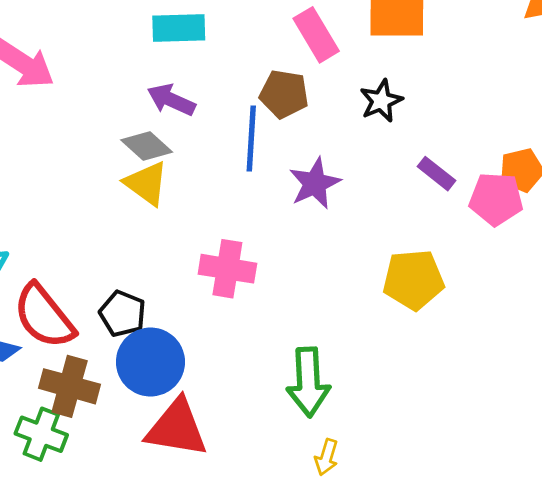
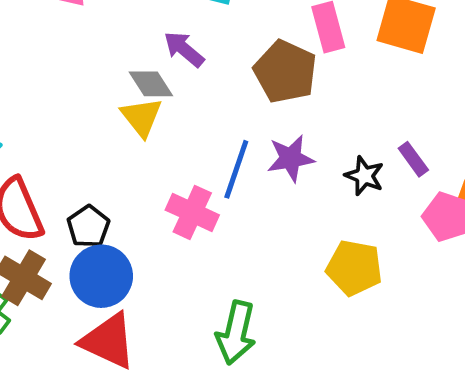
brown pentagon: (284, 94) -> (285, 72), size x1.4
black star: (381, 101) -> (364, 176), moved, turned 30
blue line: (251, 138) -> (236, 169), moved
purple rectangle: (436, 174) -> (413, 159), moved

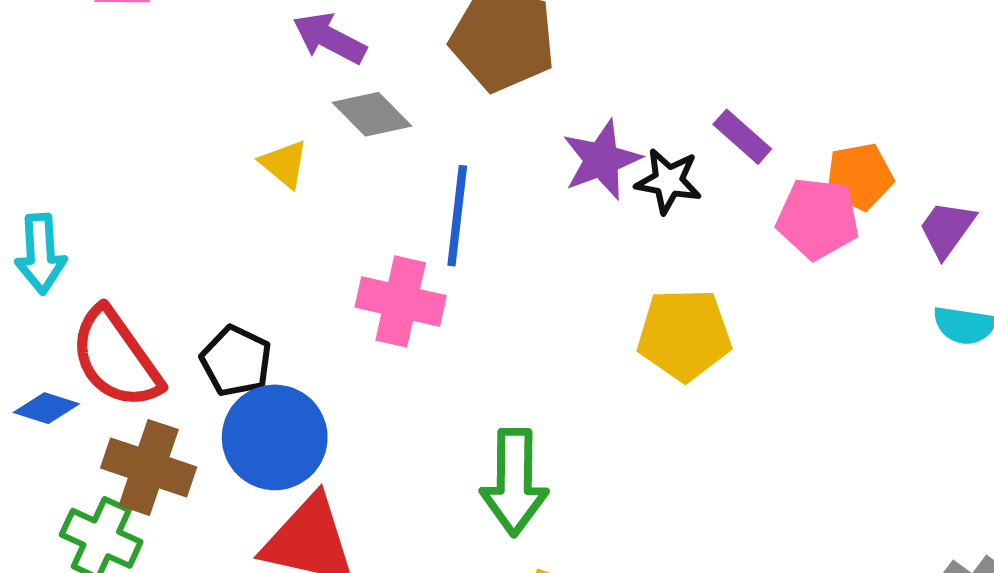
gray diamond: (151, 84) -> (372, 114), moved
yellow triangle: (141, 117) -> (284, 164), size x0.7
purple star: (291, 158) -> (602, 160), moved

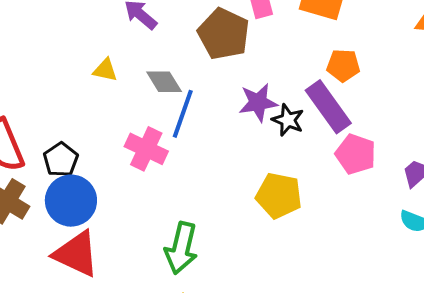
gray diamond: (372, 114) -> (164, 82), moved
purple rectangle: (742, 137) -> (328, 107), size x1.8
yellow triangle: (284, 164) -> (105, 70), turned -40
orange pentagon: (859, 177) -> (343, 65), moved

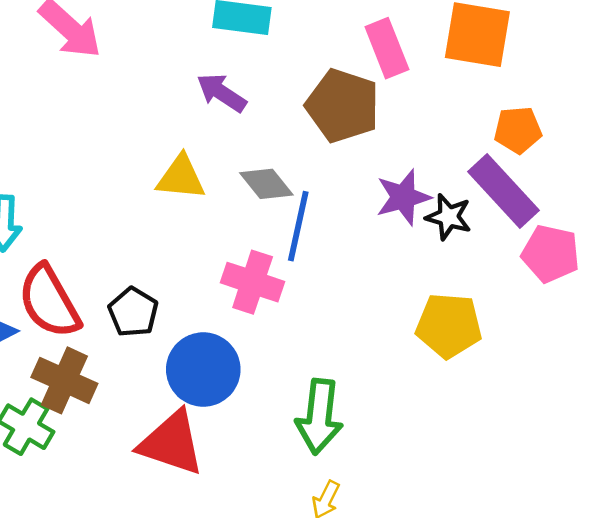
yellow triangle: (105, 70) -> (181, 177), size x1.4
blue circle: (71, 201) -> (203, 370), moved

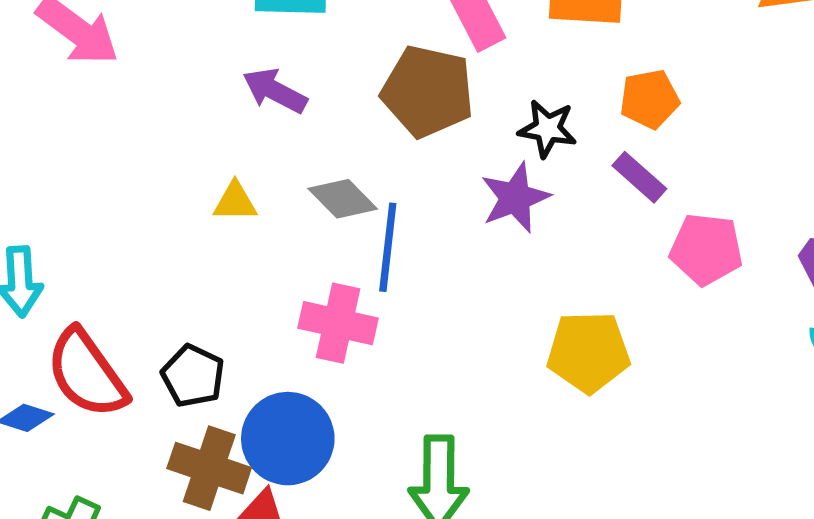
yellow triangle: (181, 177) -> (235, 202), size x0.7
purple rectangle: (503, 191) -> (639, 177), size x0.6
black star: (449, 217) -> (547, 129), moved
brown cross: (64, 380) -> (209, 468), moved

